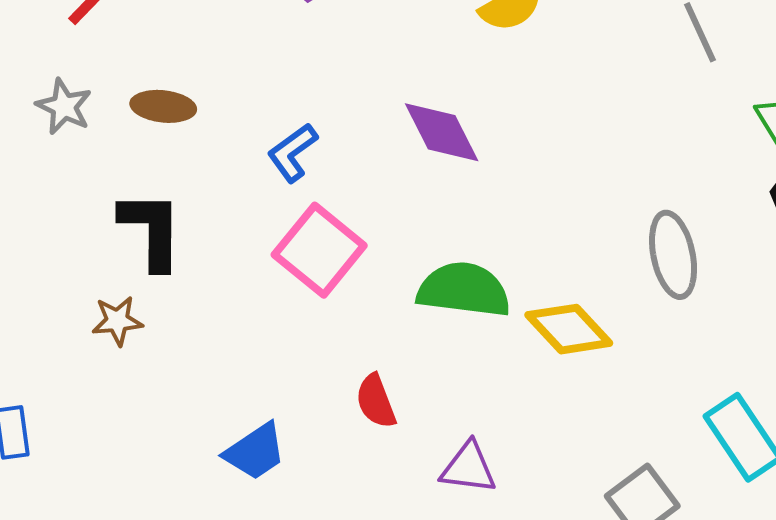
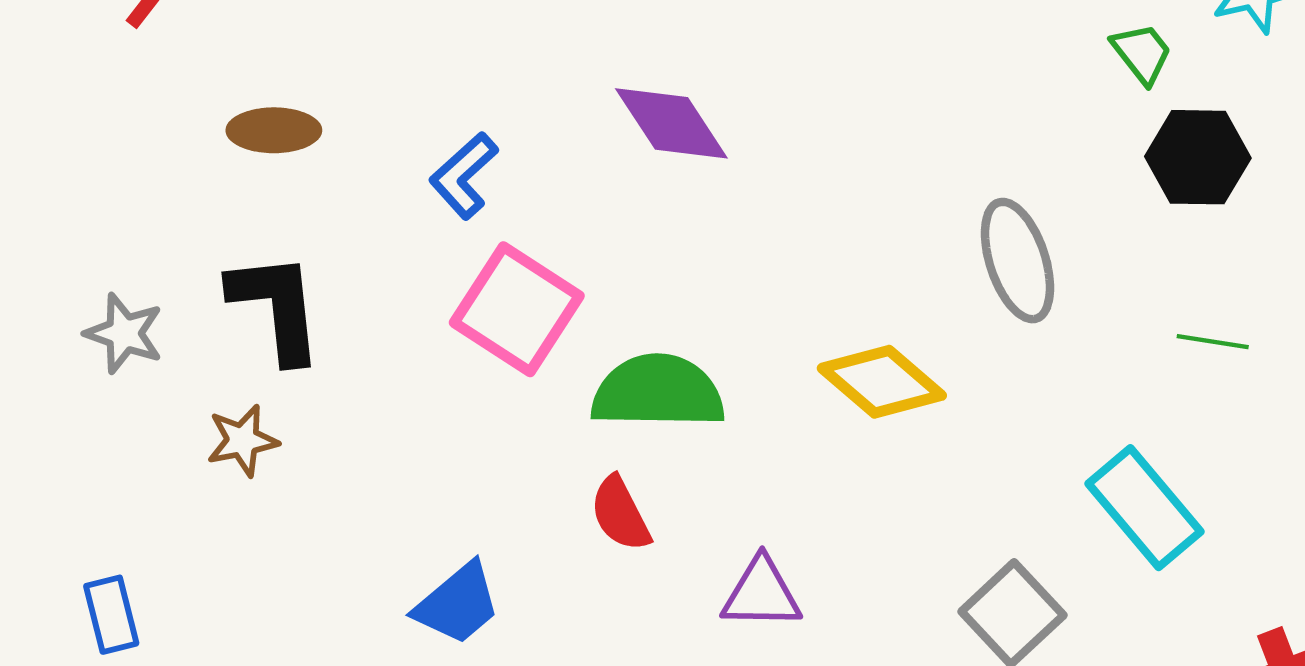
gray star: (64, 107) -> (124, 333), moved
green semicircle: (464, 290) -> (658, 392), moved

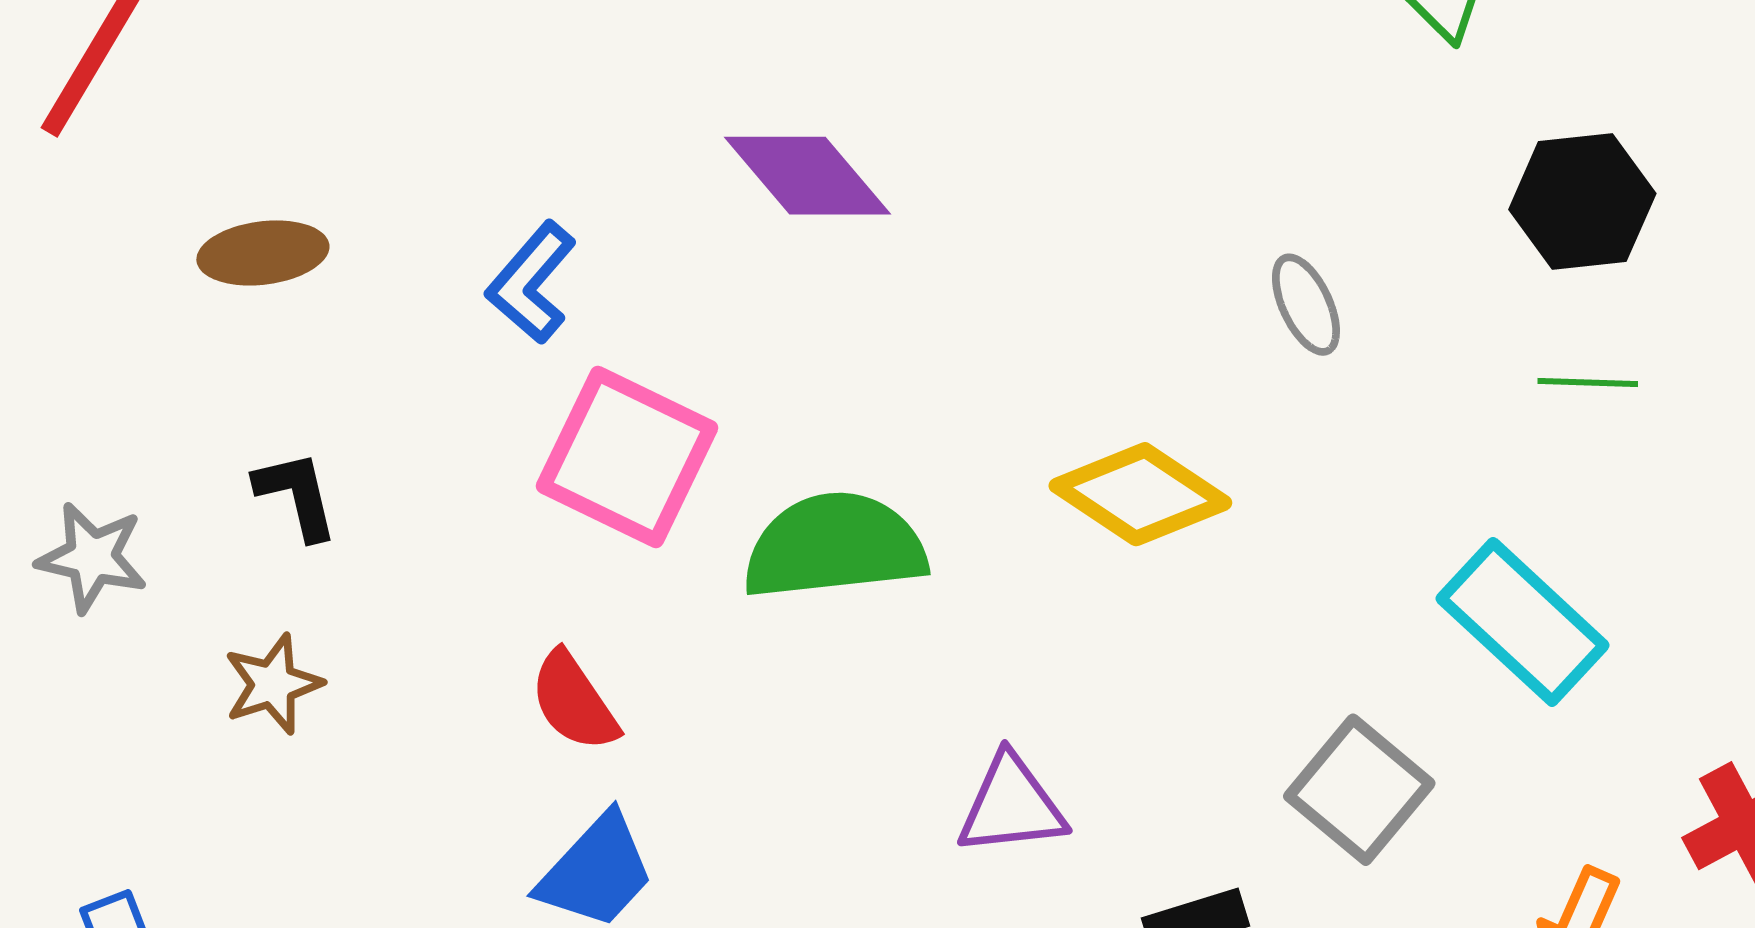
black hexagon: (1198, 157) -> (1582, 201), moved
gray ellipse: (1018, 261) -> (1306, 305), size x0.6
black L-shape: (276, 307) -> (296, 495), size x0.6
red semicircle: (620, 514) -> (574, 701), moved

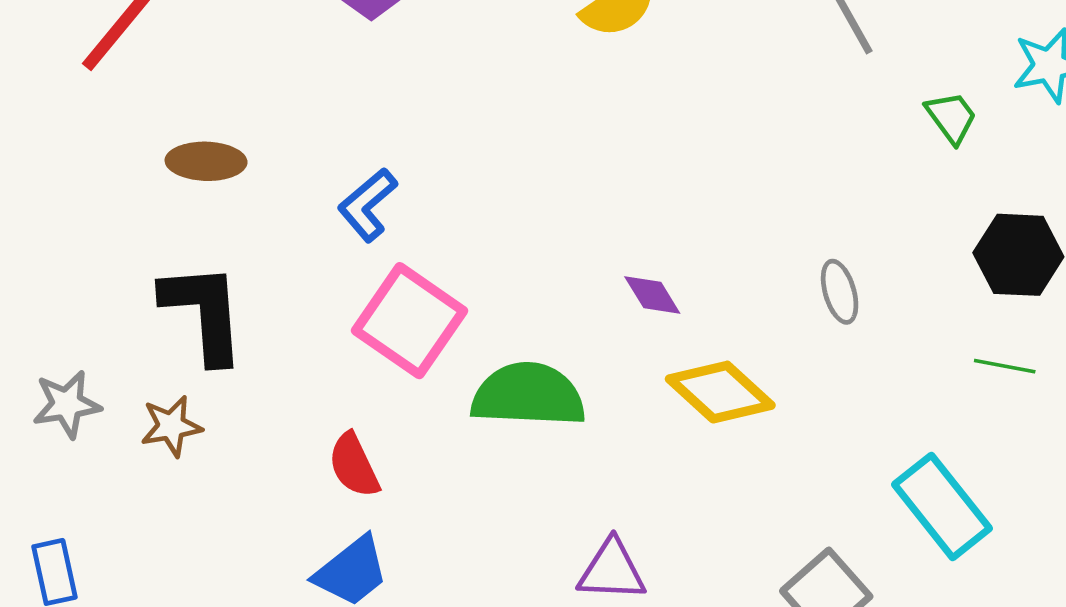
purple diamond: (807, 176) -> (652, 295), moved, size x0.6
black L-shape: (296, 495) -> (204, 313), size x1.8
gray star: (92, 557) -> (67, 404), moved, turned -30

